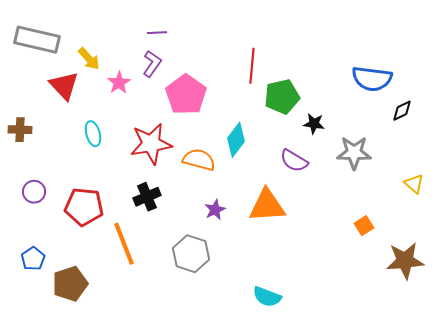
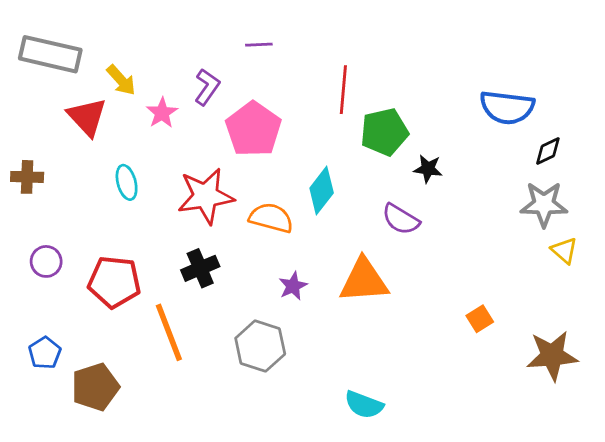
purple line: (157, 33) -> (259, 45), moved
gray star: (354, 153) -> (544, 204), moved
orange square: (364, 226) -> (480, 319), moved

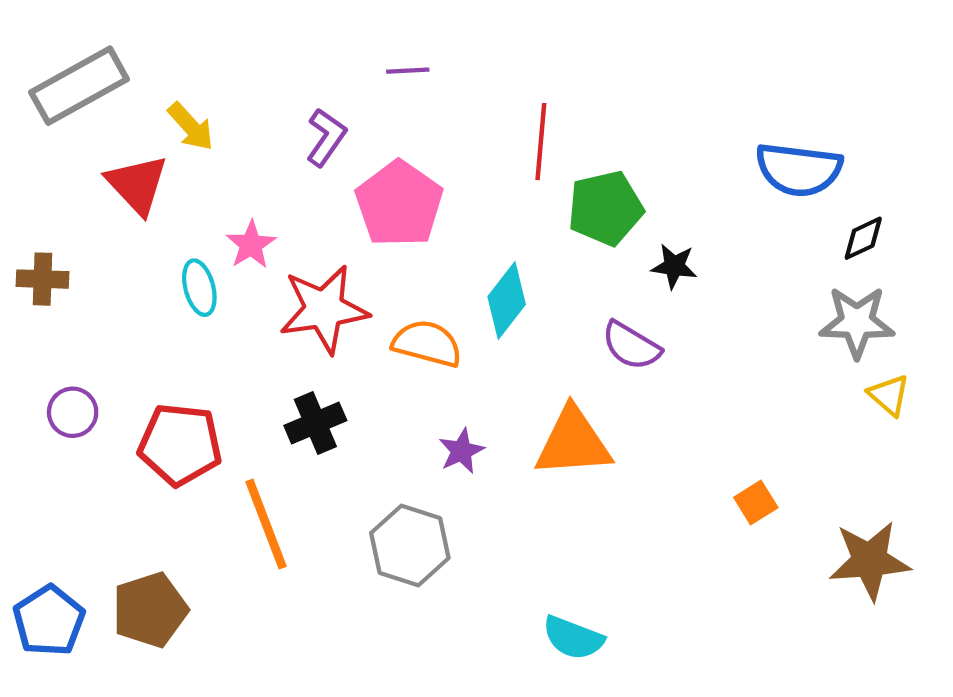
gray rectangle: (50, 54) -> (79, 86), turned -42
pink star: (162, 113) -> (251, 245), moved
blue pentagon: (45, 353) -> (49, 621), moved, size x1.4

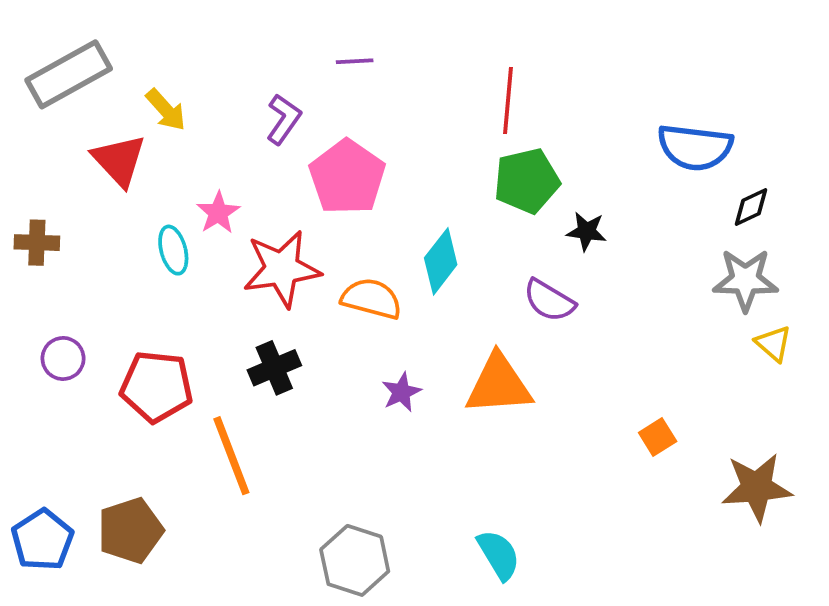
red line: (541, 142) -> (508, 100), moved
gray hexagon: (410, 545) -> (355, 560), moved
cyan semicircle: (573, 638) -> (499, 555), turned -142

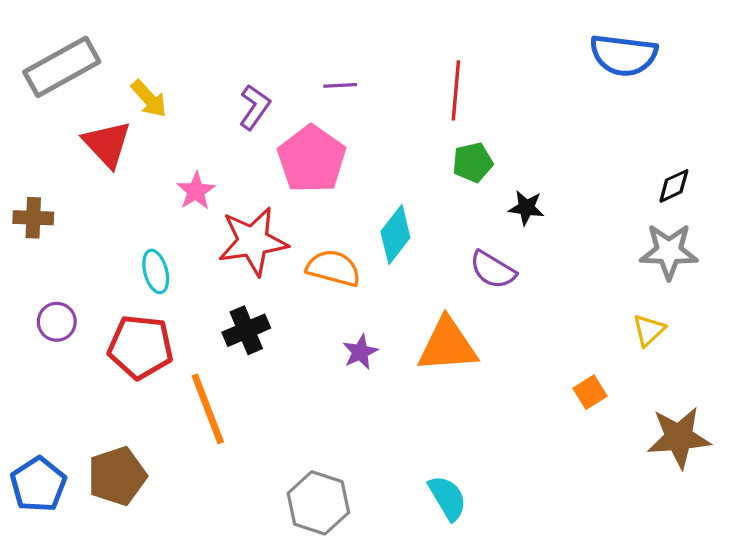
purple line: (355, 61) -> (340, 85), moved
blue semicircle: (695, 147) -> (624, 55), moved
green pentagon: (527, 181) -> (473, 162), size x0.7
cyan ellipse: (173, 250) -> (156, 271), moved
yellow triangle: (773, 344) -> (649, 330), moved, turned 36

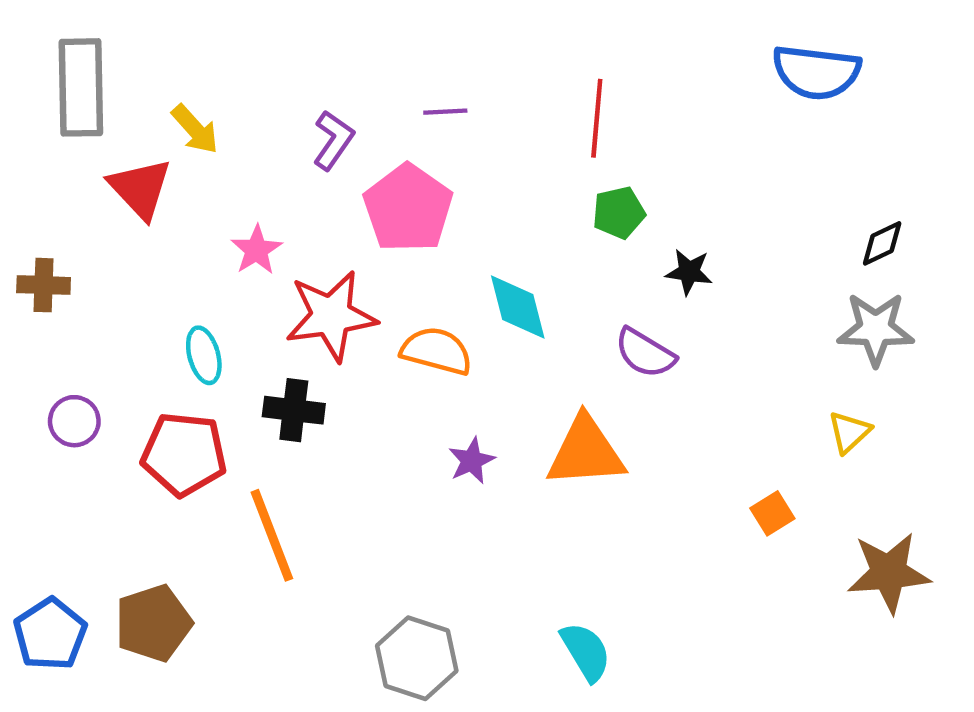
gray rectangle: (62, 67) -> (81, 87), turned -62
cyan diamond: (395, 235) -> (518, 307), turned -52
black cross: (246, 330) -> (294, 410), moved, turned 30

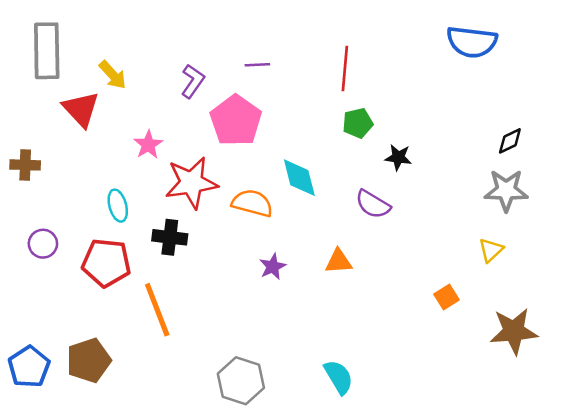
orange triangle: (586, 452) -> (339, 261), size x0.6

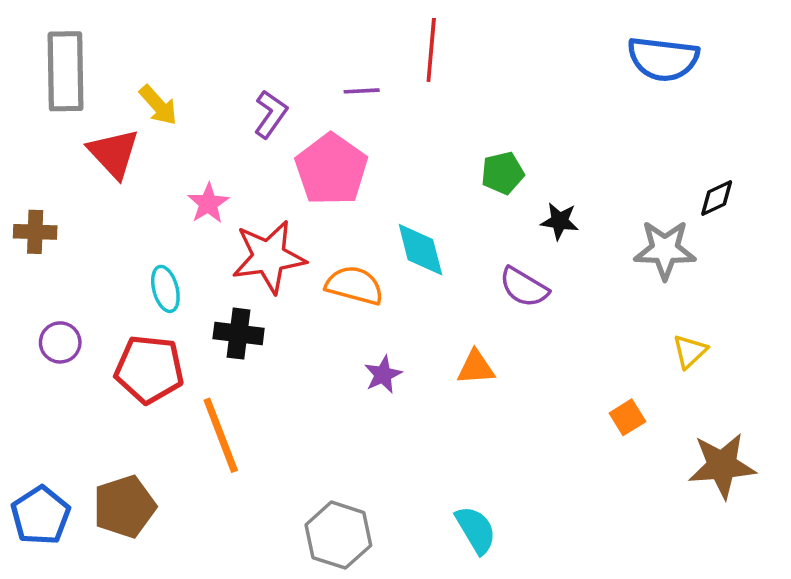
red line: (345, 69) -> (431, 50), moved
gray star: (506, 190) -> (665, 250), moved

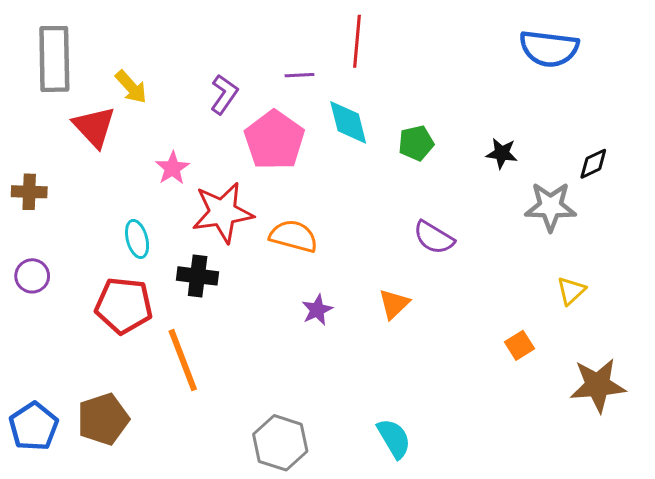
black star: (560, 221) -> (502, 153), moved
cyan diamond: (420, 250) -> (348, 122), moved
purple circle: (60, 342) -> (32, 276), moved
orange triangle: (476, 367) -> (394, 304), turned -40

